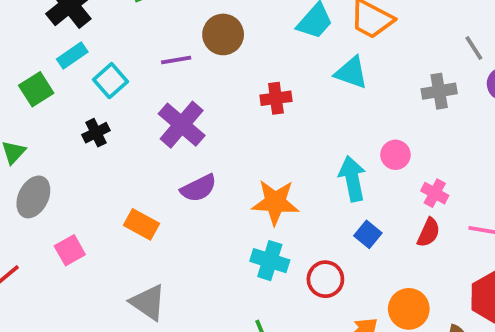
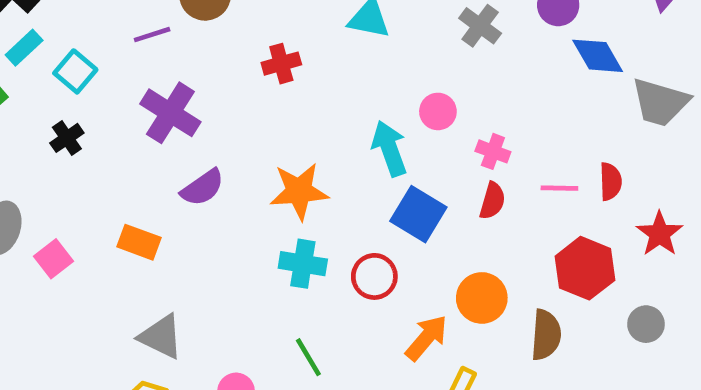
gray cross: (439, 91) -> (480, 26), turned -36
blue square: (368, 234) -> (418, 214), size x1.6
pink square: (70, 250) -> (54, 259), moved

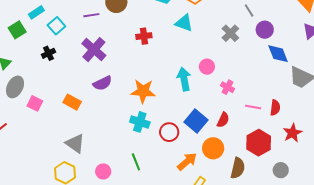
red semicircle: (492, 201) -> (223, 120), moved
blue square: (418, 214) -> (196, 121), moved
pink square: (54, 259) -> (35, 103), turned -35

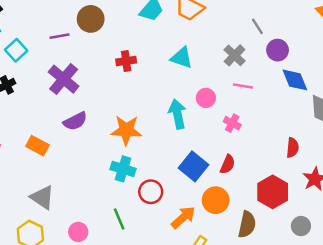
cyan triangle: (184, 23) -> (182, 58), moved
pink line: (253, 107) -> (243, 86), moved
red circle: (169, 132) -> (151, 192), moved

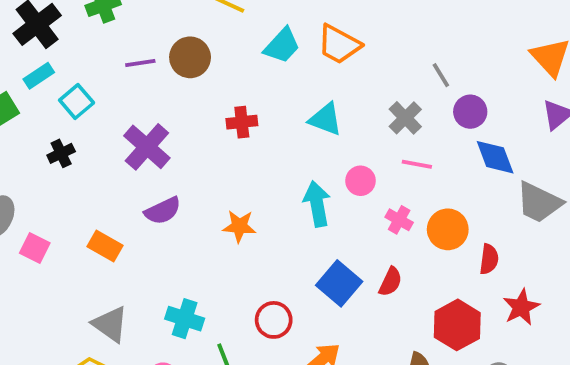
purple line: (60, 36) -> (140, 63), moved
orange star: (126, 130) -> (239, 226), size x0.7
cyan cross: (123, 169) -> (185, 319), moved
orange circle: (216, 200) -> (448, 229), moved

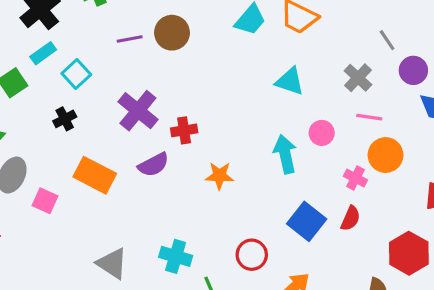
red cross: (242, 122) -> (184, 130), moved
pink cross: (399, 220) -> (355, 178), moved
orange circle: (448, 229) -> (386, 155), moved
orange rectangle: (105, 246) -> (95, 175), moved, size x1.4

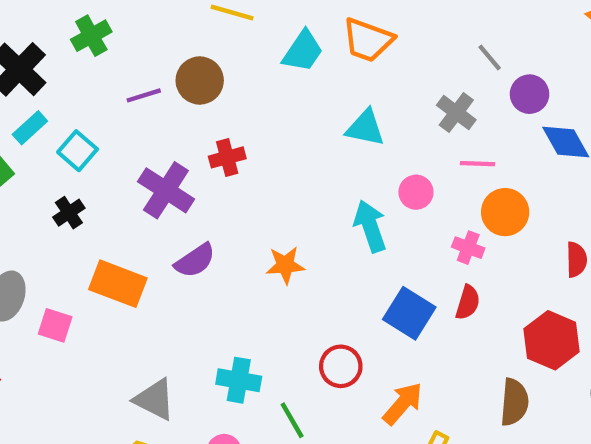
red cross: (184, 130) -> (227, 157), moved

